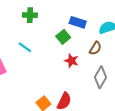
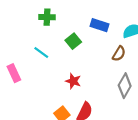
green square: (63, 37) -> (73, 41), moved
red star: (71, 61) -> (73, 81), moved

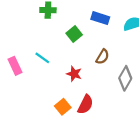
cyan line: (41, 53) -> (42, 58), moved
brown semicircle: (119, 54) -> (103, 57), moved

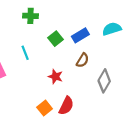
blue rectangle: (100, 18) -> (80, 35), moved, turned -49
cyan line: (42, 58) -> (25, 53), moved, turned 32

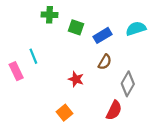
green square: (55, 39) -> (76, 27), moved, turned -32
cyan line: (25, 53) -> (33, 56), moved
red semicircle: (66, 106) -> (114, 110), moved

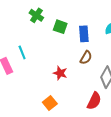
green cross: (50, 15) -> (36, 15), turned 32
blue rectangle: (102, 35) -> (84, 34), turned -63

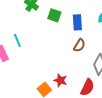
red star: (60, 73) -> (60, 80), moved

